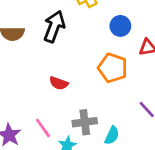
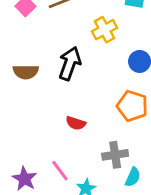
gray cross: (85, 122) -> (115, 155), moved

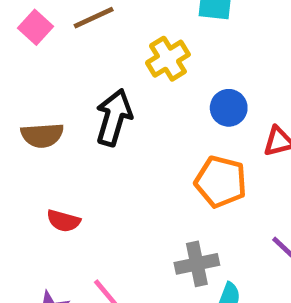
red semicircle: (76, 123) -> (64, 221), moved

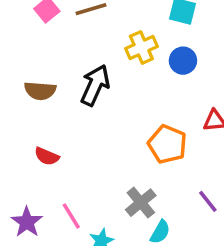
blue circle: (229, 108) -> (183, 61), moved
gray cross: (197, 264) -> (141, 203), turned -36

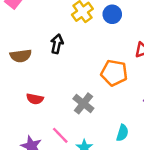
black arrow: (95, 85) -> (57, 44), size x0.7
gray cross: (141, 203) -> (83, 103), moved

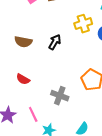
gray cross: (83, 103) -> (60, 96), turned -36

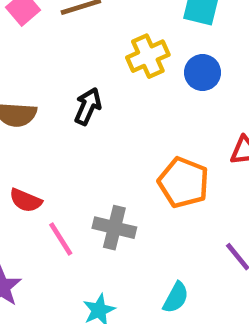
pink line: (33, 114) -> (61, 239), moved

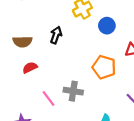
blue circle: (203, 73) -> (107, 26), moved
red semicircle: (26, 200) -> (30, 68), moved, turned 136

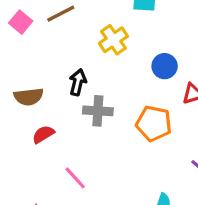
blue circle: (107, 26) -> (165, 66), moved
gray cross: (73, 91) -> (98, 111), moved

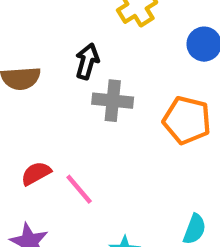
red semicircle: (43, 134) -> (36, 173), moved

